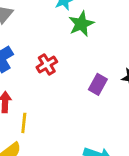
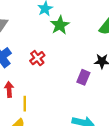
purple rectangle: (98, 84) -> (83, 77), moved

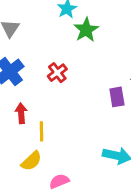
purple rectangle: (83, 77) -> (117, 97), turned -32

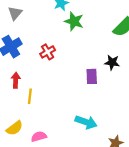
green star: (86, 30) -> (74, 21), turned -30
yellow semicircle: (31, 161) -> (14, 128), moved

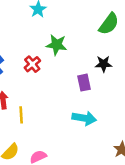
green star: (74, 21) -> (57, 45), moved
cyan arrow: (86, 122) -> (84, 118), moved

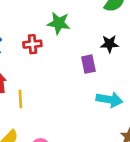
red cross: (32, 64) -> (32, 44), turned 35
cyan arrow: (84, 118) -> (109, 100), moved

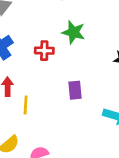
purple rectangle: (88, 64) -> (75, 90), moved

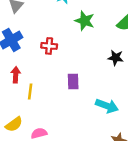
green star: (73, 32) -> (85, 21), moved

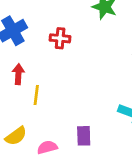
purple rectangle: (73, 81) -> (84, 136), moved

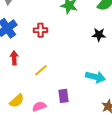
yellow line: (36, 95) -> (41, 70), moved, turned 48

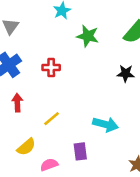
cyan arrow: (95, 77) -> (106, 124), moved
yellow semicircle: (17, 101) -> (26, 147), moved

